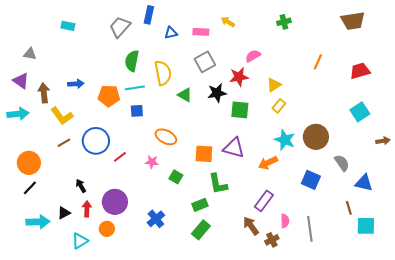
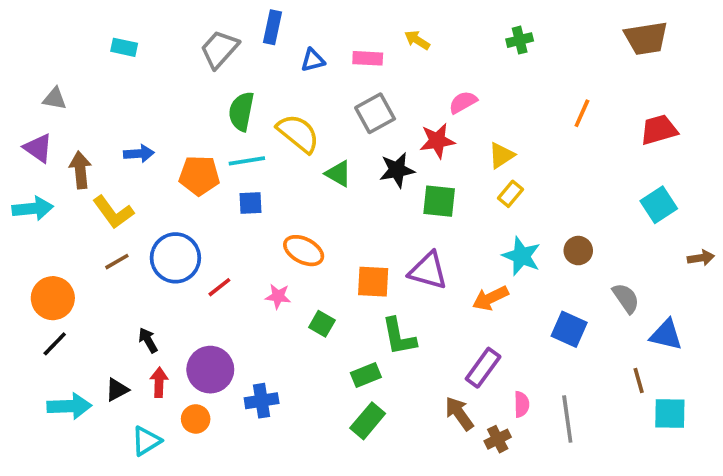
yellow semicircle: (163, 73) -> (298, 133), turned -40
brown circle: (316, 137) -> (578, 251), size x0.6
blue cross: (156, 219) -> (262, 401), moved, turned 30

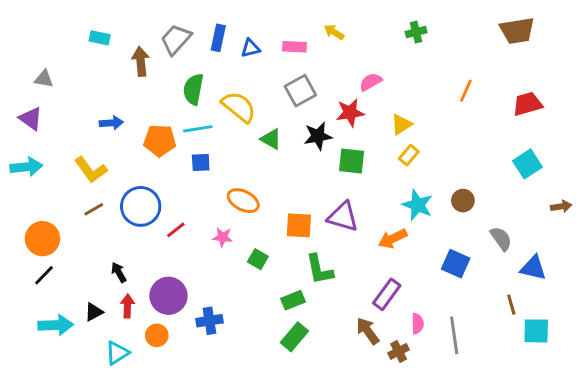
blue rectangle: (273, 27) -> (218, 38), moved
brown arrow: (80, 170) -> (141, 61), moved

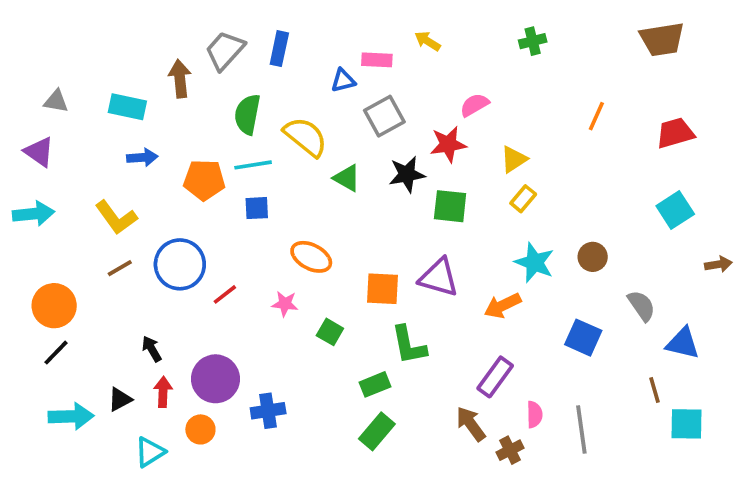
cyan rectangle: (100, 38) -> (127, 107), moved, size x1.4
blue triangle: (251, 48) -> (343, 80), moved

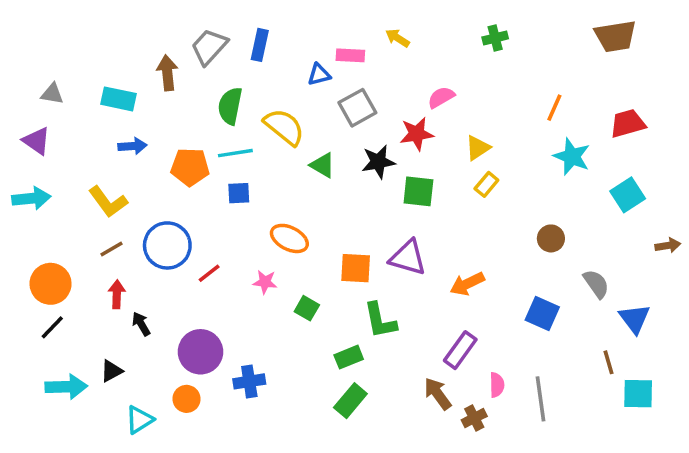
cyan star: (534, 263) -> (572, 157), moved
blue triangle: (683, 343) -> (635, 319), turned 40
red arrow: (163, 392) -> (117, 294), moved

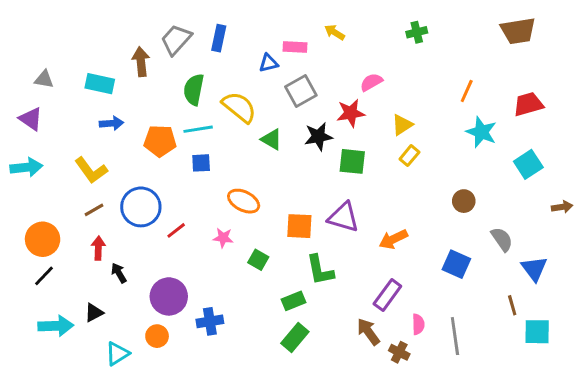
brown cross: (474, 418) -> (399, 352), turned -36

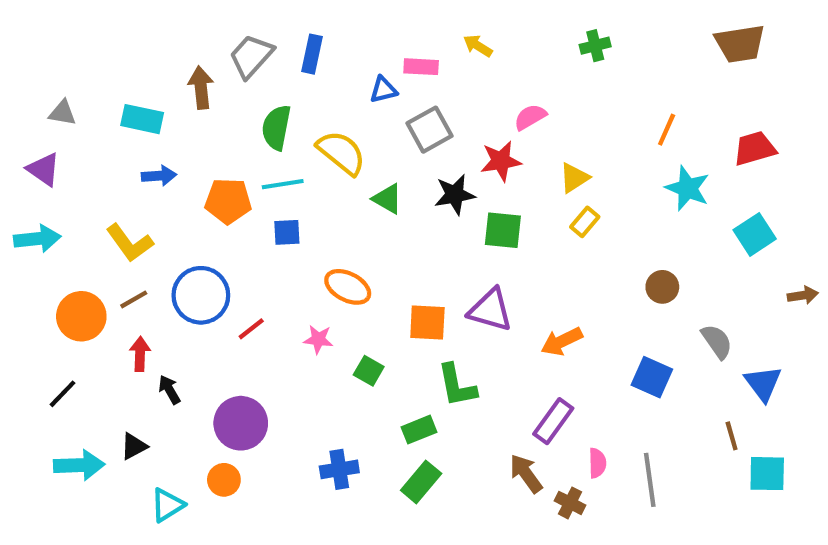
orange circle: (43, 239) -> (81, 316), moved
blue cross: (210, 321) -> (339, 469), moved

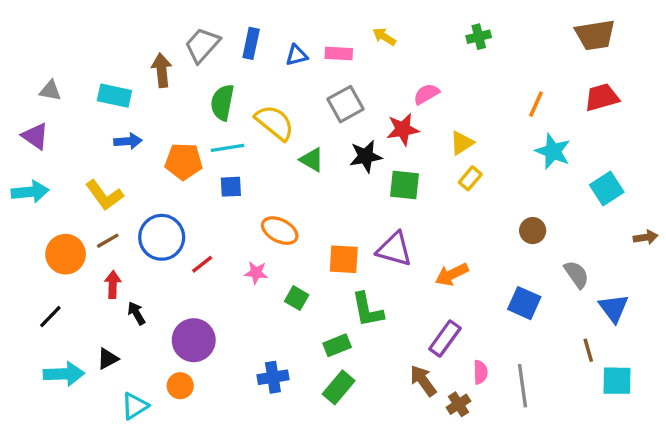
blue triangle: (383, 90) -> (297, 55), moved
red trapezoid: (755, 148) -> (602, 97), moved
brown cross: (570, 503) -> (458, 404), turned 30

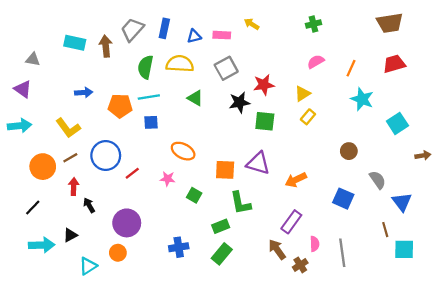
pink semicircle: (426, 94) -> (316, 62), moved
cyan rectangle: (114, 96) -> (75, 43), moved
yellow semicircle: (275, 123) -> (180, 64), moved, turned -36
green triangle: (312, 160) -> (195, 98), moved

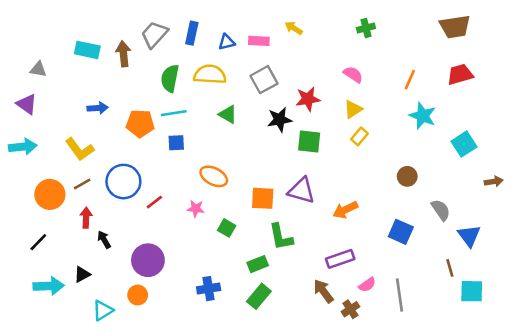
pink semicircle: (316, 62) -> (353, 74), moved, turned 63
purple rectangle: (291, 222) -> (340, 259), turned 35
pink semicircle: (315, 244) -> (367, 285), turned 56

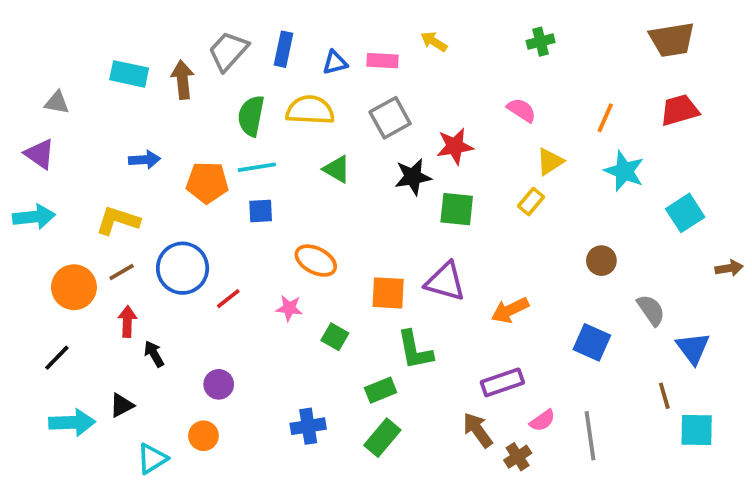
yellow triangle: (353, 109) -> (550, 162), moved
yellow L-shape: (80, 149) -> (118, 221), turned 144
purple circle: (148, 260) -> (219, 384), size x0.6

